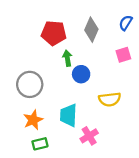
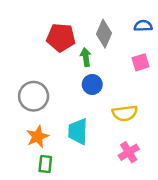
blue semicircle: (126, 23) -> (143, 26), turned 56
green arrow: (67, 58) -> (86, 57), moved
pink cross: (89, 136) -> (129, 152), moved
green rectangle: (40, 144) -> (45, 164), turned -70

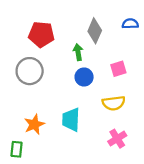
red pentagon: (61, 38) -> (41, 34), moved
pink square: (140, 62) -> (118, 69), moved
gray circle: (34, 96) -> (30, 71), moved
green rectangle: (45, 164) -> (17, 149), moved

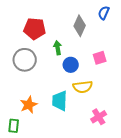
blue semicircle: (130, 24) -> (104, 13), moved, turned -64
green arrow: (78, 52) -> (58, 48), moved
yellow semicircle: (114, 103) -> (83, 87), moved

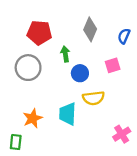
blue semicircle: (104, 13) -> (124, 36), moved
pink cross: (99, 117) -> (122, 134), moved

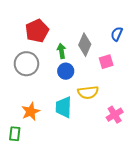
gray diamond: (90, 29) -> (85, 45), moved
red pentagon: (39, 33) -> (37, 31), turned -30
blue circle: (80, 73) -> (66, 71), moved
pink cross: (122, 134) -> (115, 115), moved

